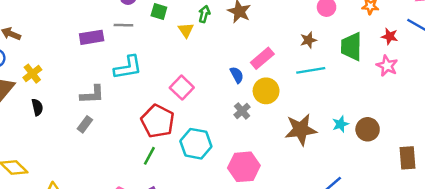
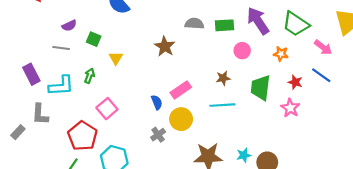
green arrow: (204, 14) -> (90, 76), moved
purple rectangle: (92, 37) -> (31, 74), moved, turned 66
gray L-shape: (92, 94) -> (40, 114), moved, turned 90

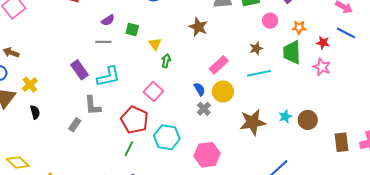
orange star: (281, 54) -> (299, 27), moved
green arrow: (90, 76) -> (166, 61), moved
blue semicircle: (157, 102) -> (199, 89), moved

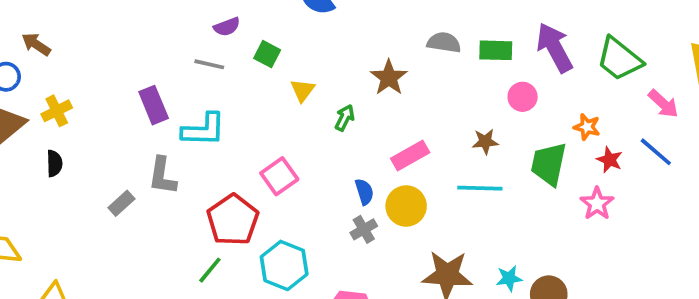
orange star: (299, 27) -> (587, 127), moved
green arrow: (166, 61) -> (345, 118), moved

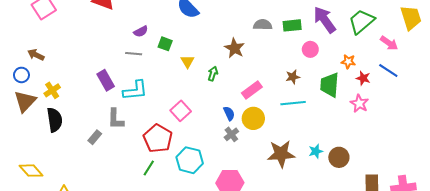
green trapezoid: (619, 59) -> (361, 21), turned 108
black semicircle: (54, 163) -> (55, 120), size x1.6

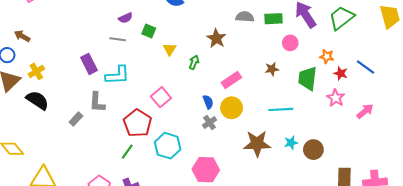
pink arrow: (389, 43) -> (365, 111), moved, turned -78
cyan line: (293, 103) -> (281, 109), moved
black semicircle: (55, 120) -> (37, 100), turned -50

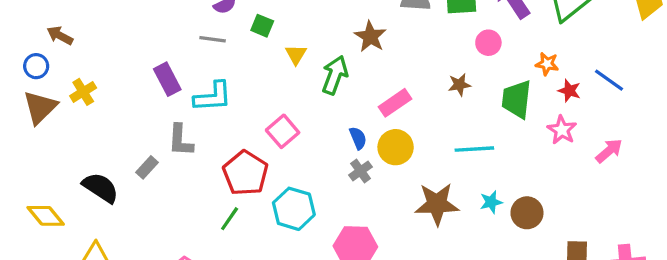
green arrow: (194, 62) -> (335, 75), size x1.6
black semicircle: (37, 100) -> (101, 188), moved

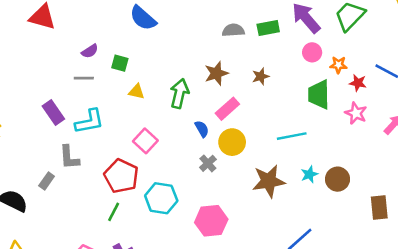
brown star: (370, 37) -> (216, 73), moved, turned 30
pink circle: (488, 43) -> (312, 52), moved
yellow triangle: (296, 54) -> (137, 92), moved, turned -42
brown star: (459, 85) -> (261, 76), moved
blue semicircle: (358, 138) -> (202, 129), moved

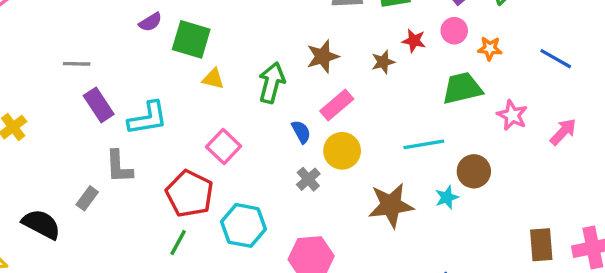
green square: (120, 63) -> (191, 39), size x1.6
gray line: (84, 78) -> (77, 64), moved
red star: (358, 83) -> (414, 41), moved
green trapezoid: (319, 94) -> (462, 88), turned 76
brown circle: (338, 179) -> (474, 171), moved

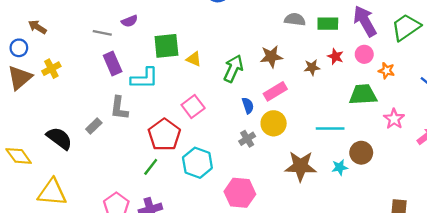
purple semicircle: (150, 22) -> (129, 21), moved
green square: (191, 39) -> (166, 46), moved, turned -32

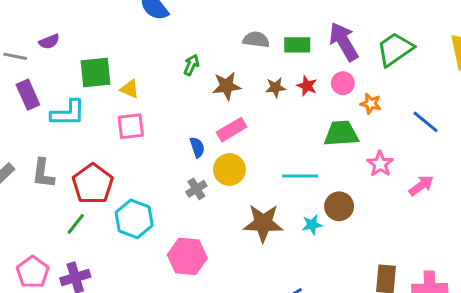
brown star: (312, 67) -> (276, 87), moved
green arrow: (233, 69) -> (191, 65), moved, size x0.6
pink square: (193, 106) -> (131, 126), moved, turned 30
gray L-shape: (119, 108) -> (43, 173), moved

